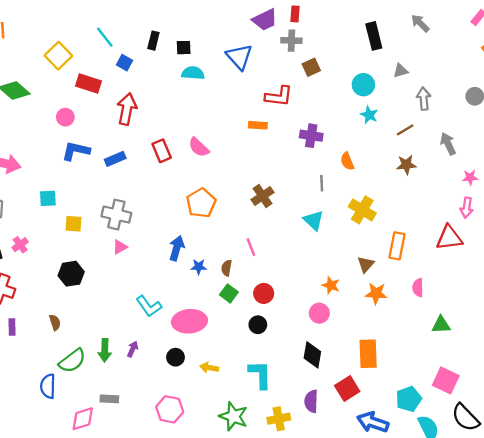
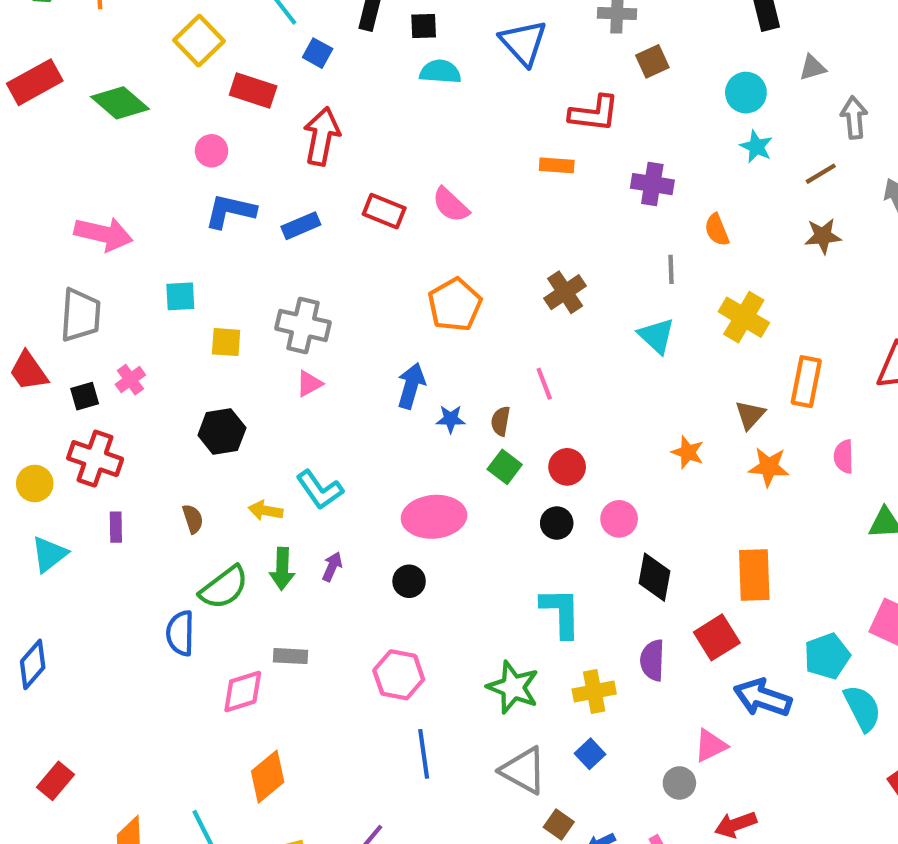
red rectangle: (162, 151) -> (384, 211), turned -45
cyan L-shape: (149, 306) -> (320, 490), moved
pink circle: (319, 313) -> (619, 519), moved
yellow arrow: (209, 368) -> (266, 511), moved

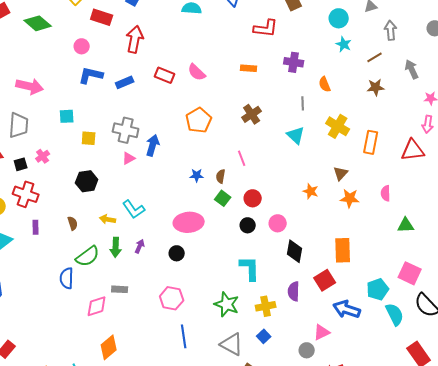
orange rectangle: (557, 165) -> (249, 68), moved
orange rectangle: (806, 382) -> (371, 142), moved
blue arrow: (411, 386) -> (153, 145), moved

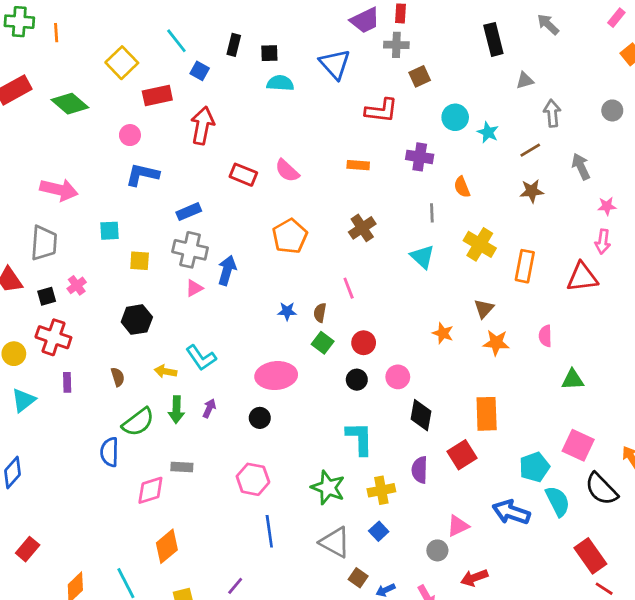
red rectangle: (102, 17) -> (157, 95), turned -30
cyan circle: (339, 18) -> (455, 117), moved
blue rectangle: (125, 82) -> (189, 212), moved
blue arrow: (347, 309) -> (511, 512), moved

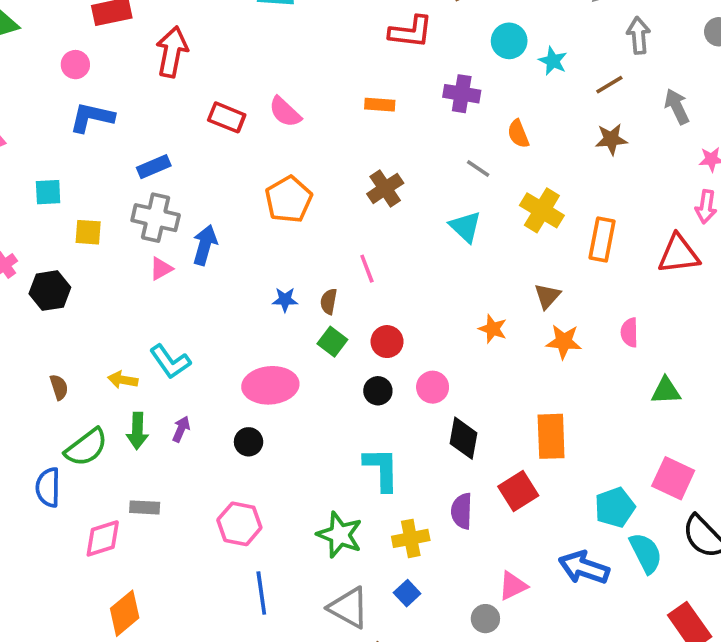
gray line: (432, 213) -> (478, 168), turned -54
black hexagon: (137, 320) -> (50, 291), moved

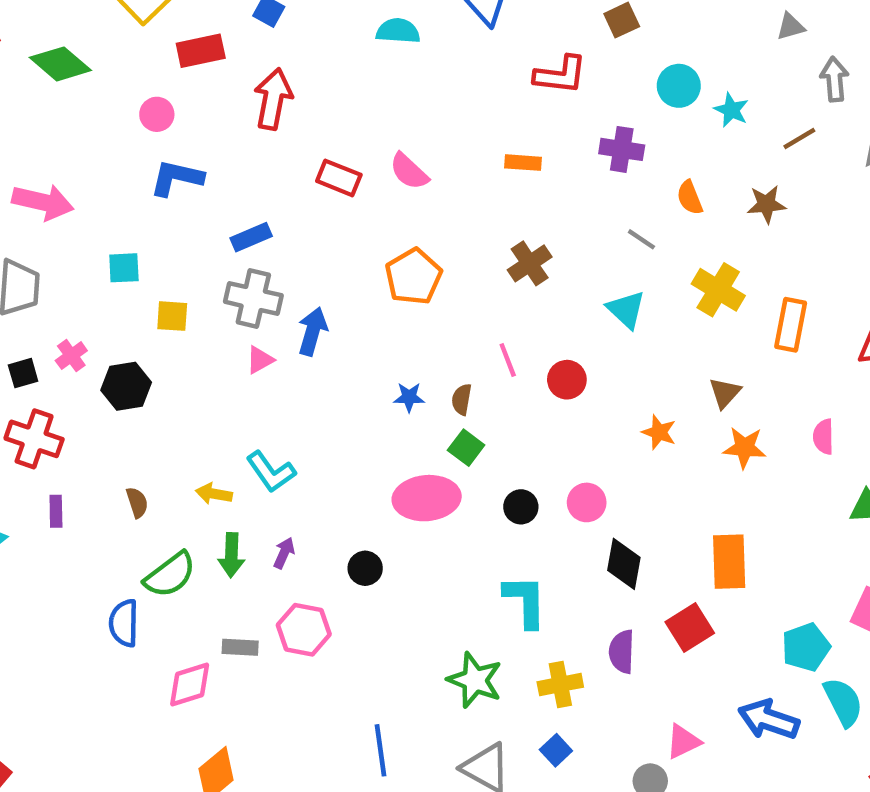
brown star: (611, 139) -> (766, 204), moved
red circle: (387, 342) -> (567, 380), moved
pink ellipse: (270, 385) -> (427, 498), moved
pink hexagon: (239, 524) -> (304, 630), moved

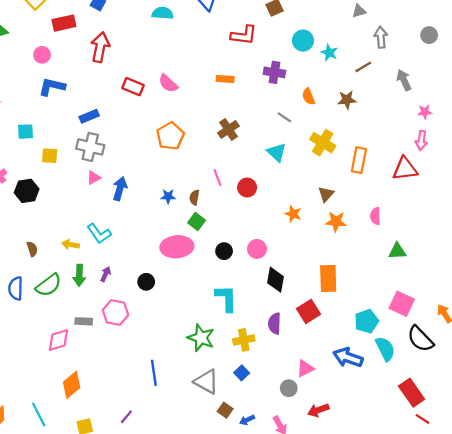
blue arrow: (313, 331) -> (120, 189), moved
blue semicircle: (124, 623) -> (16, 288), moved

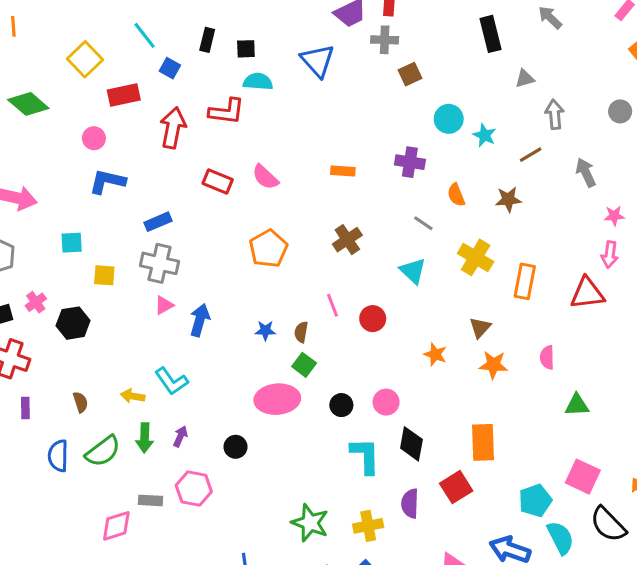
red L-shape: (244, 35) -> (227, 111), moved
cyan L-shape: (226, 298) -> (365, 456), moved

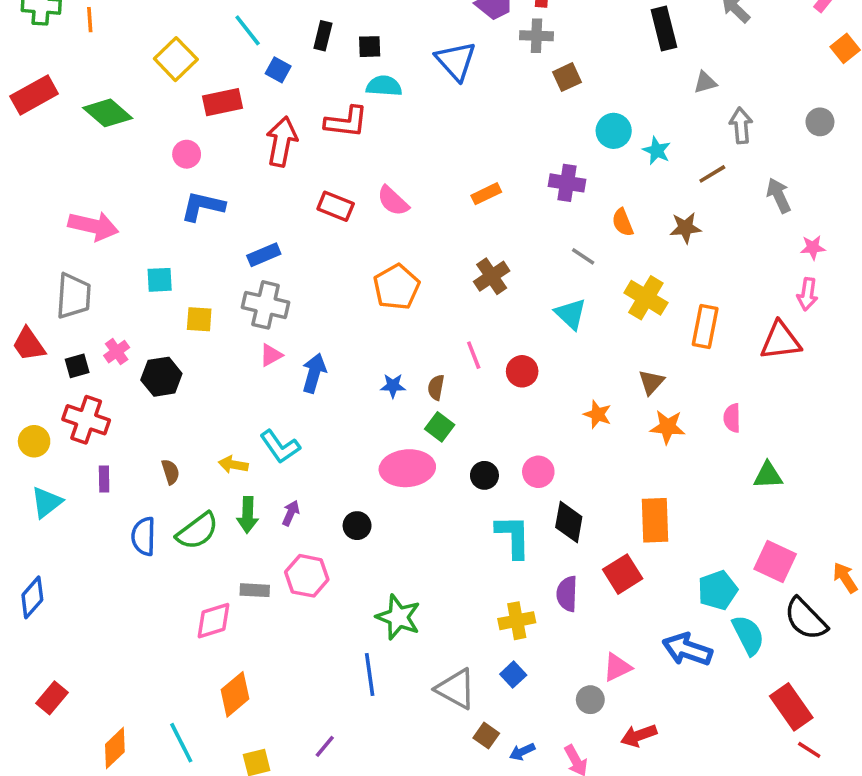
orange rectangle: (343, 171) -> (486, 194), turned -30
green star: (310, 523) -> (398, 617), moved

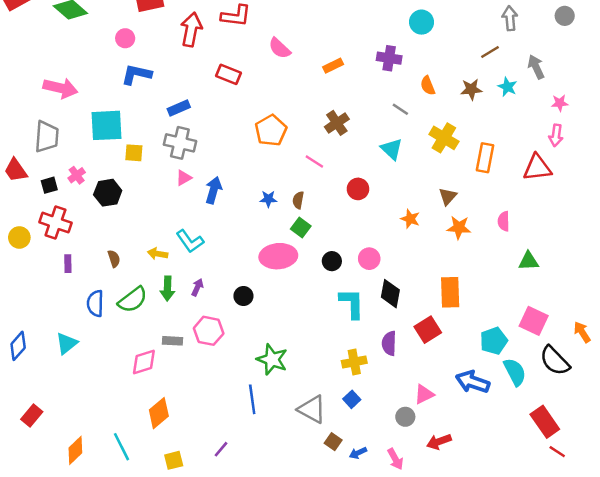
cyan star: (657, 151) -> (507, 87), moved
pink semicircle: (393, 201) -> (280, 48), moved
cyan square: (160, 280) -> (106, 125), size x1.8
pink line: (474, 355) -> (314, 162), moved, turned -36
cyan triangle: (47, 502) -> (67, 343), moved

